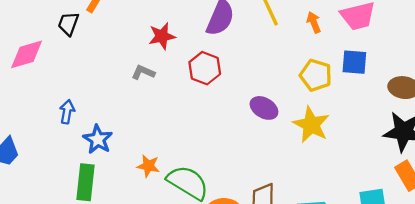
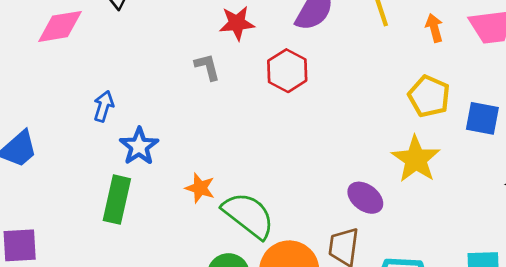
blue square: (354, 62) -> (482, 118), moved
gray L-shape: (143, 72) -> (207, 67), turned 45
purple ellipse: (264, 108) -> (365, 198), moved

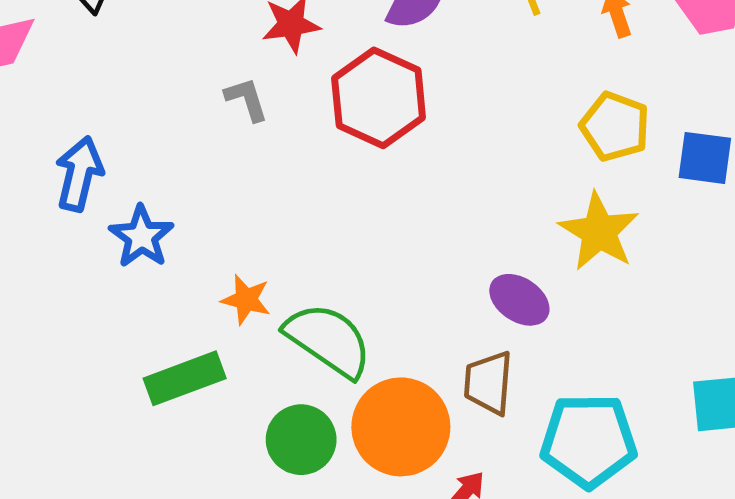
red hexagon: (287, 71) -> (379, 98), size x1.4
blue arrow: (104, 106) -> (79, 174), size x1.4
green rectangle: (117, 200) -> (185, 378), moved, turned 60

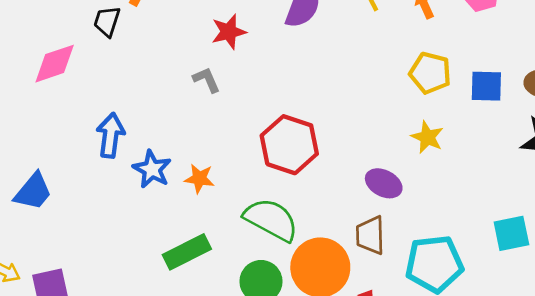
red hexagon: (379, 98) -> (289, 145), moved
yellow star: (599, 232) -> (427, 137), size x0.7
orange star: (246, 300) -> (199, 179), moved

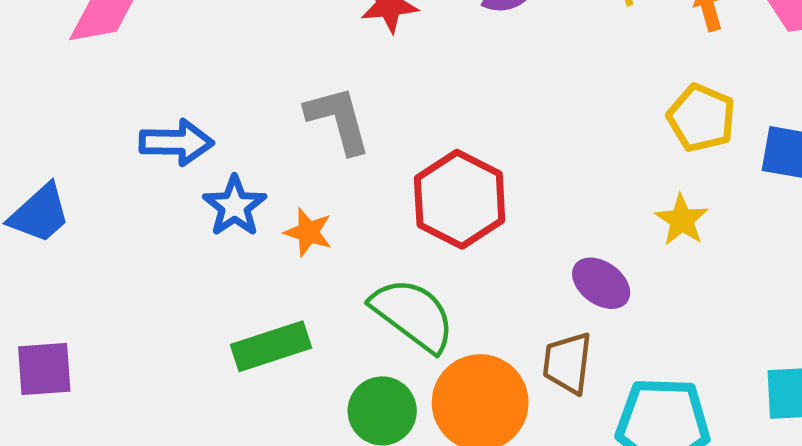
gray L-shape: (207, 80) -> (338, 120), moved, size x1.6
blue arrow: (111, 135) -> (176, 142), turned 75

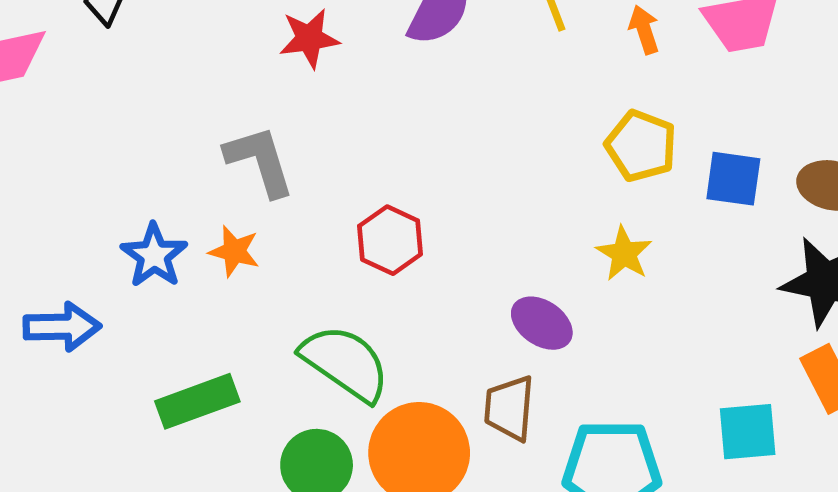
blue arrow: (176, 142) -> (62, 327), moved
red hexagon: (460, 199) -> (390, 240), size x0.7
orange star: (308, 232) -> (234, 251), moved

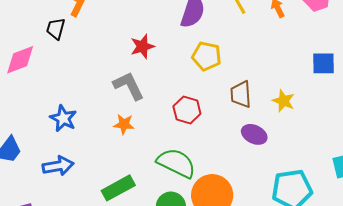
red star: (309, 38) -> (142, 46), moved
yellow pentagon: (641, 146) -> (206, 56), moved
blue star: (154, 255) -> (63, 118), moved
brown trapezoid: (509, 408) -> (241, 94), moved

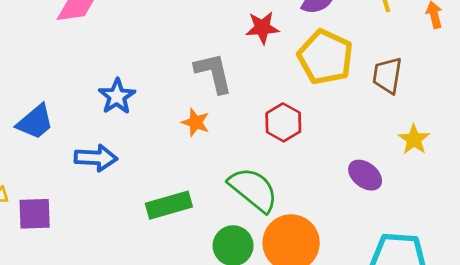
red star: (142, 46) -> (262, 28), moved
yellow pentagon: (206, 56) -> (325, 57), size x1.4
brown trapezoid: (241, 94) -> (387, 75), moved

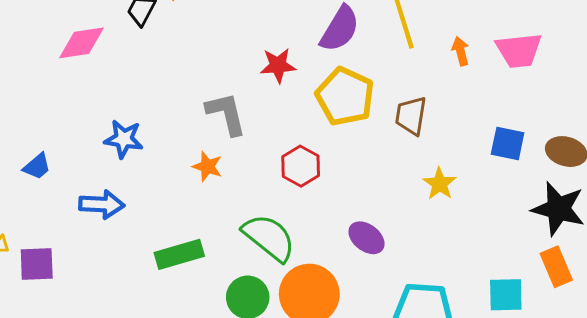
blue star: (117, 96) -> (124, 139), turned -30
blue trapezoid: (35, 122) -> (37, 166), size x0.7
purple ellipse: (365, 175) -> (366, 238), moved

